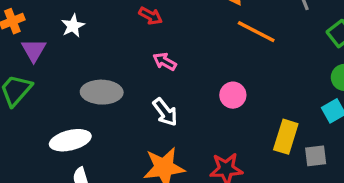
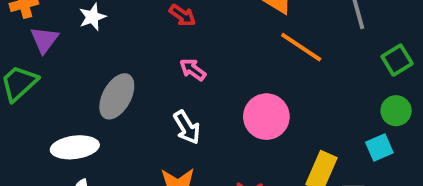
gray ellipse: (102, 92) -> (117, 96), turned -69
pink circle: (233, 95) -> (266, 117), size x1.5

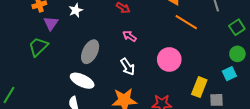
white ellipse: (75, 147) -> (82, 81), moved, turned 35

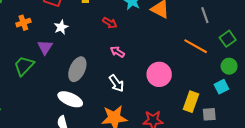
orange line: (186, 22) -> (196, 46), moved
purple triangle: (51, 23) -> (45, 47), moved

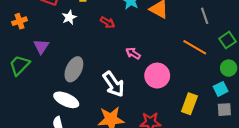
white star: (61, 27) -> (69, 17), moved
pink arrow: (117, 52) -> (133, 53), moved
white arrow: (116, 83) -> (114, 84), size x1.4
gray square: (209, 114) -> (224, 110), moved

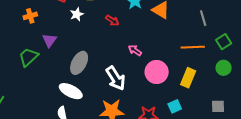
orange line: (195, 47) -> (193, 47), turned -35
cyan square: (221, 89) -> (175, 106), moved
yellow rectangle: (189, 104) -> (188, 78), moved

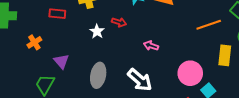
white star: (77, 14) -> (97, 31), moved
pink circle: (157, 72) -> (190, 73), moved
yellow rectangle: (188, 78) -> (225, 55), moved

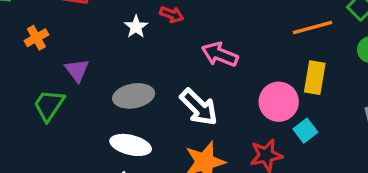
pink arrow: (151, 46) -> (220, 54), size x1.5
yellow rectangle: (225, 55) -> (315, 78), moved
gray ellipse: (98, 75) -> (134, 96), turned 65

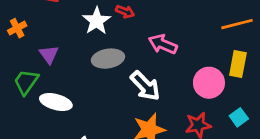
white star: (136, 27) -> (97, 21), size x1.5
gray ellipse: (134, 96) -> (108, 59), moved
cyan square: (305, 131) -> (239, 117), moved
white ellipse: (131, 145) -> (56, 102), moved

